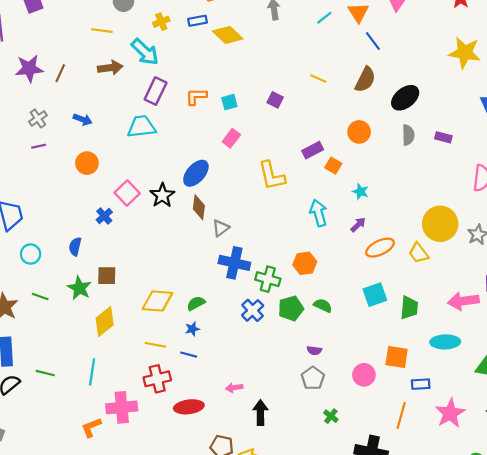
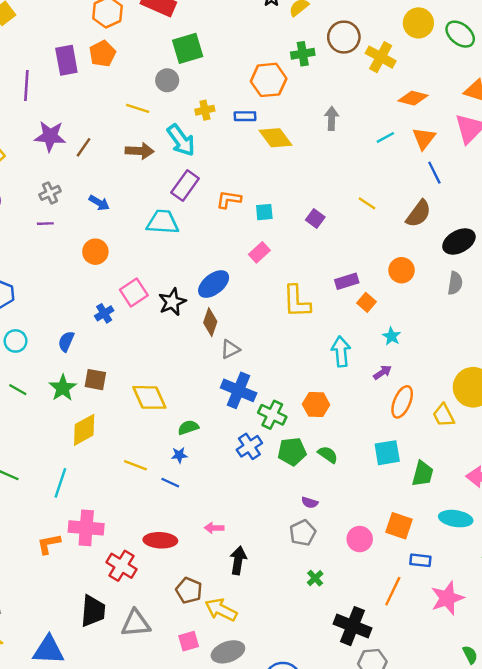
orange ellipse: (380, 248) -> (402, 402), turned -52
yellow diamond: (157, 301) -> (149, 397), moved, turned 52
red cross: (157, 379) -> (122, 566), moved, turned 35

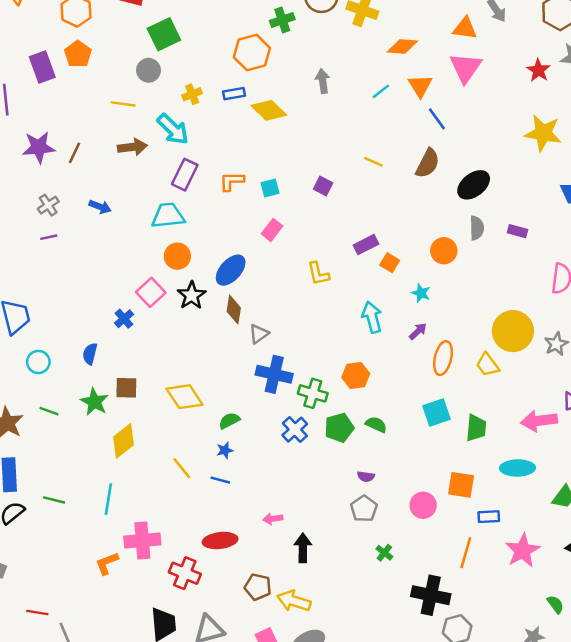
orange circle: (95, 252) -> (177, 256), moved
orange circle: (402, 270) -> (444, 251), moved
yellow L-shape: (297, 301) -> (318, 274), size x0.7
yellow line: (135, 465) -> (182, 468), turned 40

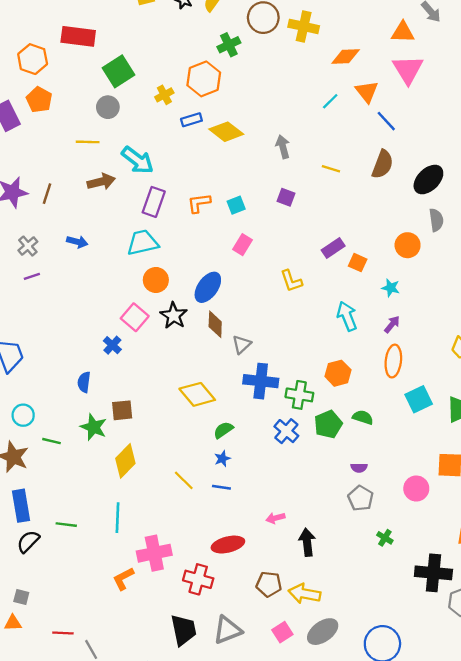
gray arrow: (323, 81) -> (283, 147), moved
yellow cross: (192, 94) -> (164, 95), moved
orange ellipse: (443, 358) -> (393, 361), moved
cyan circle: (38, 362) -> (23, 415), moved
yellow diamond: (184, 397) -> (197, 394), moved

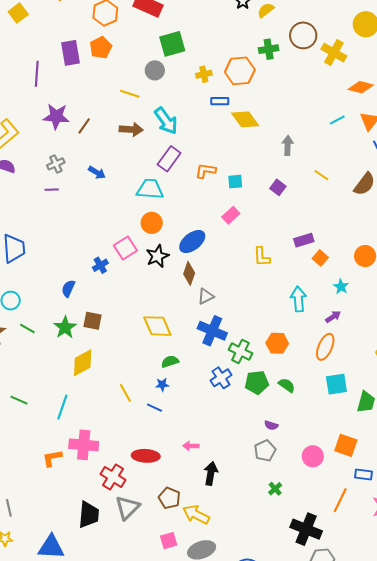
gray triangle: (227, 630) -> (127, 508), moved, turned -40

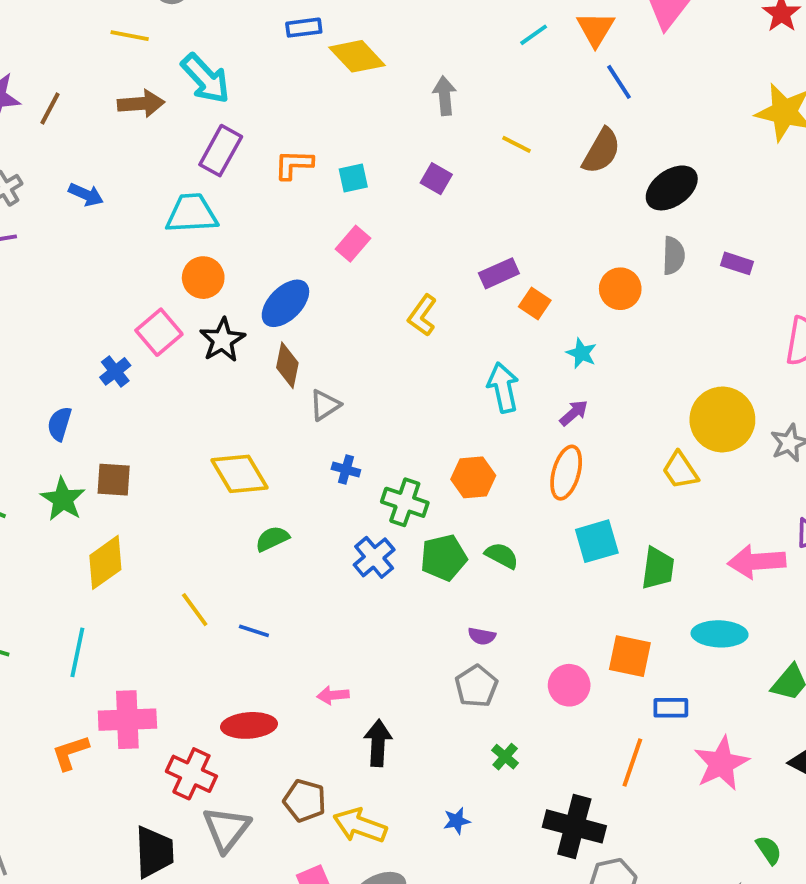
yellow L-shape: (262, 257) -> (422, 315), turned 45
blue cross: (212, 331) -> (346, 470), size x0.5
blue star: (162, 385) -> (457, 821), moved

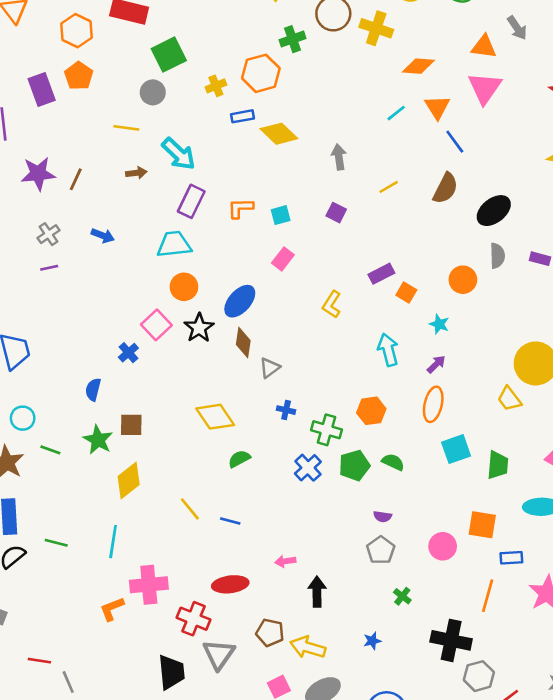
brown arrow: (141, 104) -> (136, 173), size x0.7
yellow line: (517, 144) -> (389, 187), turned -54

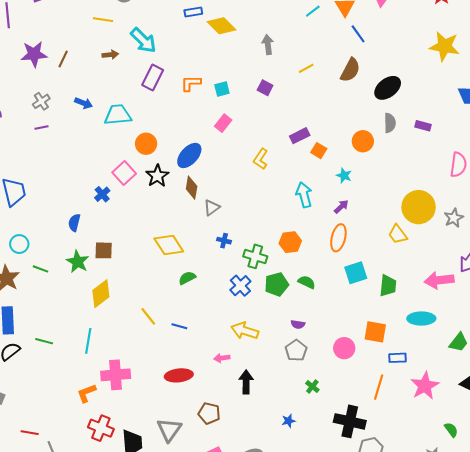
cyan trapezoid: (174, 244) -> (118, 115), moved
red cross: (193, 619) -> (101, 428), moved
yellow arrow: (308, 647) -> (245, 331), moved

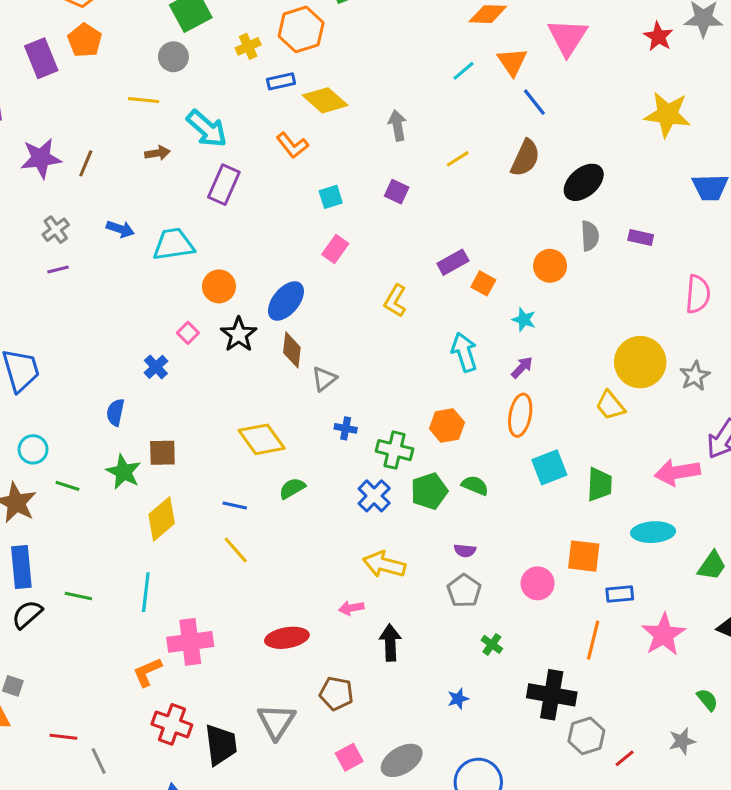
orange L-shape: (191, 83) -> (292, 145), moved, turned -125
pink square: (124, 173) -> (188, 333), size x0.6
blue line: (179, 326) -> (235, 505), moved

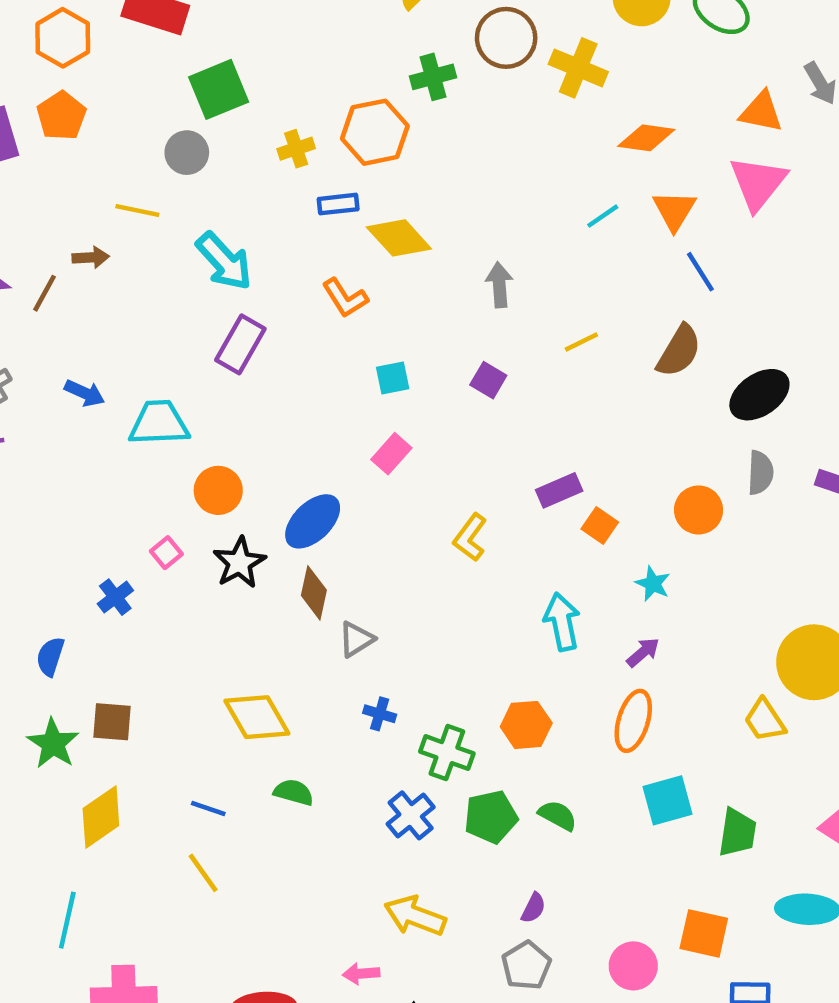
brown arrow: (157, 153) -> (91, 257), moved
green semicircle: (292, 488) -> (294, 792), turned 40
purple semicircle: (465, 551) -> (533, 908), turned -75

